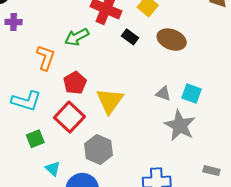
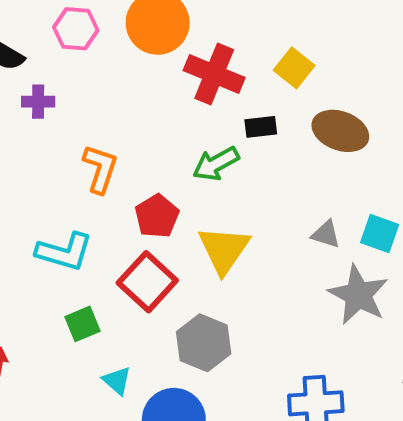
green arrow: (77, 37) -> (216, 164), moved
black rectangle: (130, 37) -> (261, 127), turned -42

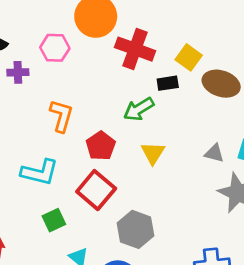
pink hexagon: (76, 29) -> (55, 48), moved
yellow square: (294, 68) -> (189, 57), moved
yellow triangle: (224, 250) -> (153, 153), moved, size x0.7

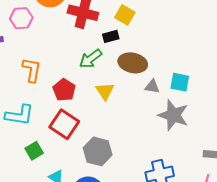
brown ellipse: (221, 84) -> (133, 63), moved

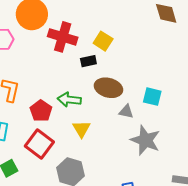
green arrow: (91, 59) -> (69, 100), moved, turned 40
cyan square: (180, 82) -> (152, 97), moved
yellow triangle: (105, 91) -> (81, 129), moved

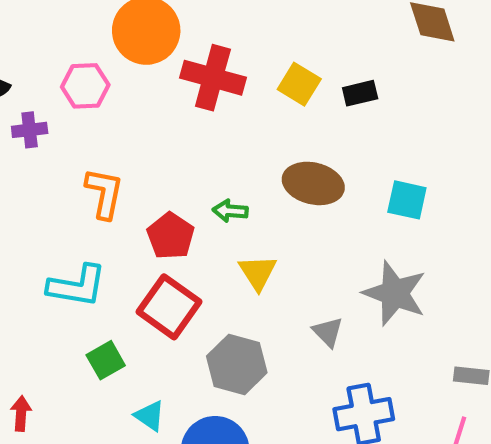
black rectangle: (88, 61) -> (360, 93), moved
green arrow: (69, 100) -> (230, 211), size x0.7
gray triangle: (126, 112) -> (328, 332), moved, turned 35

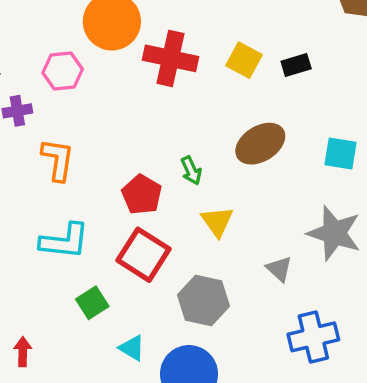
brown ellipse: (313, 183) -> (260, 144), turned -42
orange L-shape: (104, 193) -> (58, 160), moved
green arrow: (230, 211) -> (191, 171), turned -116

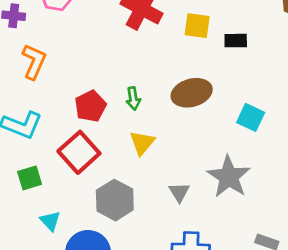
yellow square: (244, 60) -> (197, 26), turned -36

